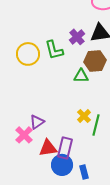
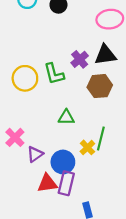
green triangle: (81, 76) -> (66, 117), moved
green line: (96, 125) -> (101, 139), moved
pink cross: (24, 135) -> (15, 137), moved
blue circle: (62, 165) -> (63, 162), moved

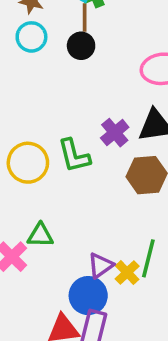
green triangle: (66, 117) -> (40, 235), moved
purple triangle: (35, 154) -> (101, 265), moved

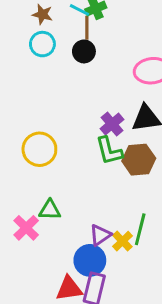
green L-shape: (74, 156) -> (109, 151), moved

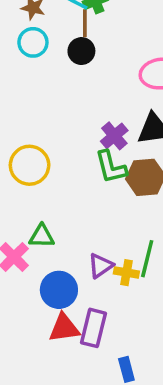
yellow cross: (122, 241) -> (126, 273), turned -36
blue circle: (90, 260) -> (59, 290), moved

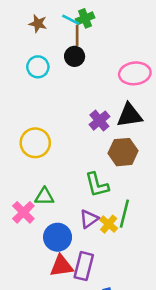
cyan circle: (33, 42) -> (38, 67), moved
green L-shape: (111, 167) -> (97, 185), moved
yellow cross: (126, 273) -> (109, 224), turned 30

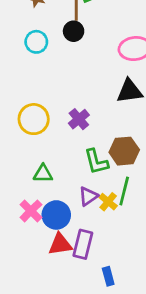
purple cross: (99, 121) -> (79, 119), moved
brown hexagon: (123, 152) -> (124, 151), moved
pink cross: (23, 212) -> (31, 211), moved

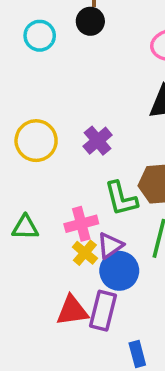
green triangle: (43, 174) -> (25, 227), moved
yellow cross: (108, 202) -> (85, 253), moved
pink cross: (31, 211) -> (81, 224), moved, turned 30
blue circle: (56, 215) -> (119, 271), moved

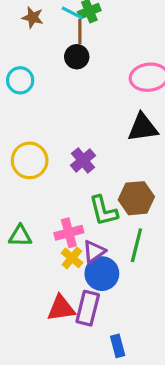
cyan circle: (40, 36) -> (20, 80), moved

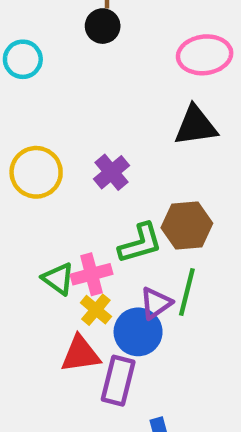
green L-shape: (103, 211) -> (140, 243), turned -92
green triangle: (20, 236) -> (58, 279), moved, turned 35
purple triangle: (94, 252) -> (156, 303), moved
red triangle: (61, 308) -> (80, 354), moved

